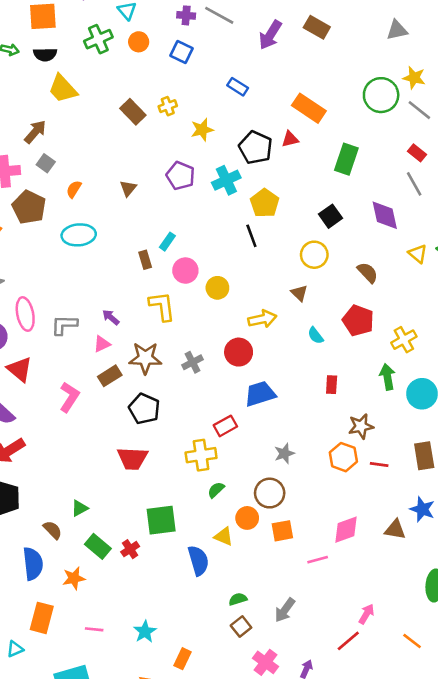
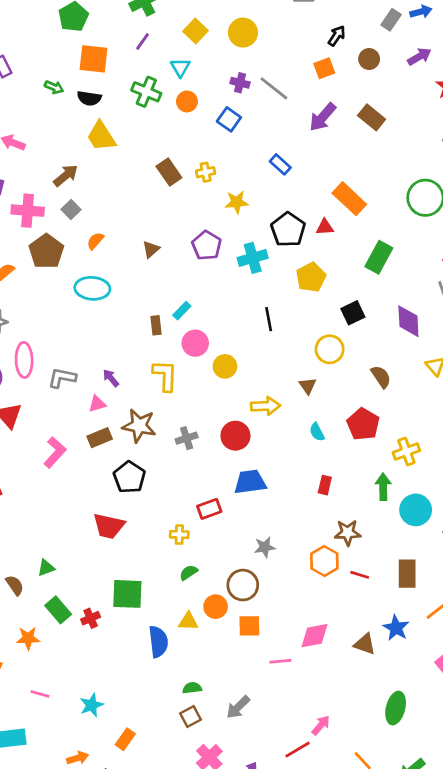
green cross: (98, 39) -> (146, 92), turned 36
yellow pentagon: (265, 203) -> (311, 277), moved
yellow cross: (201, 455) -> (179, 534), size x0.6
yellow triangle: (224, 536) -> (188, 621), turned -30

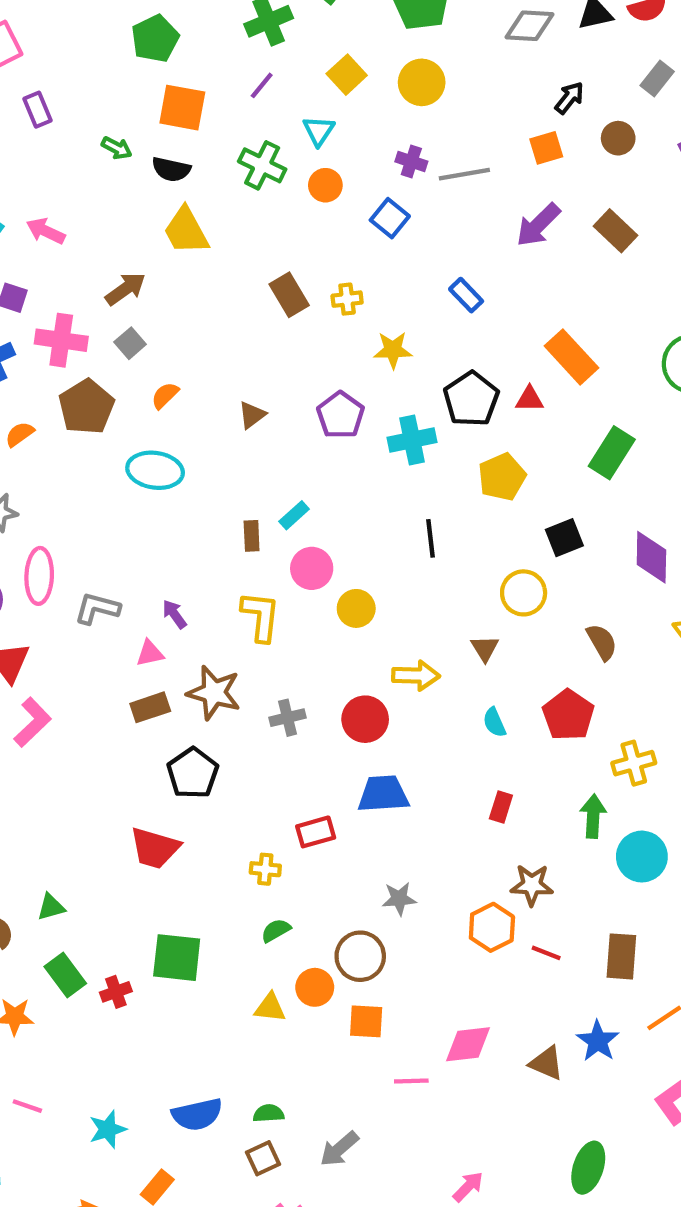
gray line: (274, 88) -> (464, 174), turned -52
pink L-shape: (55, 452) -> (32, 722), moved
blue semicircle: (158, 642) -> (197, 1114), moved, turned 80

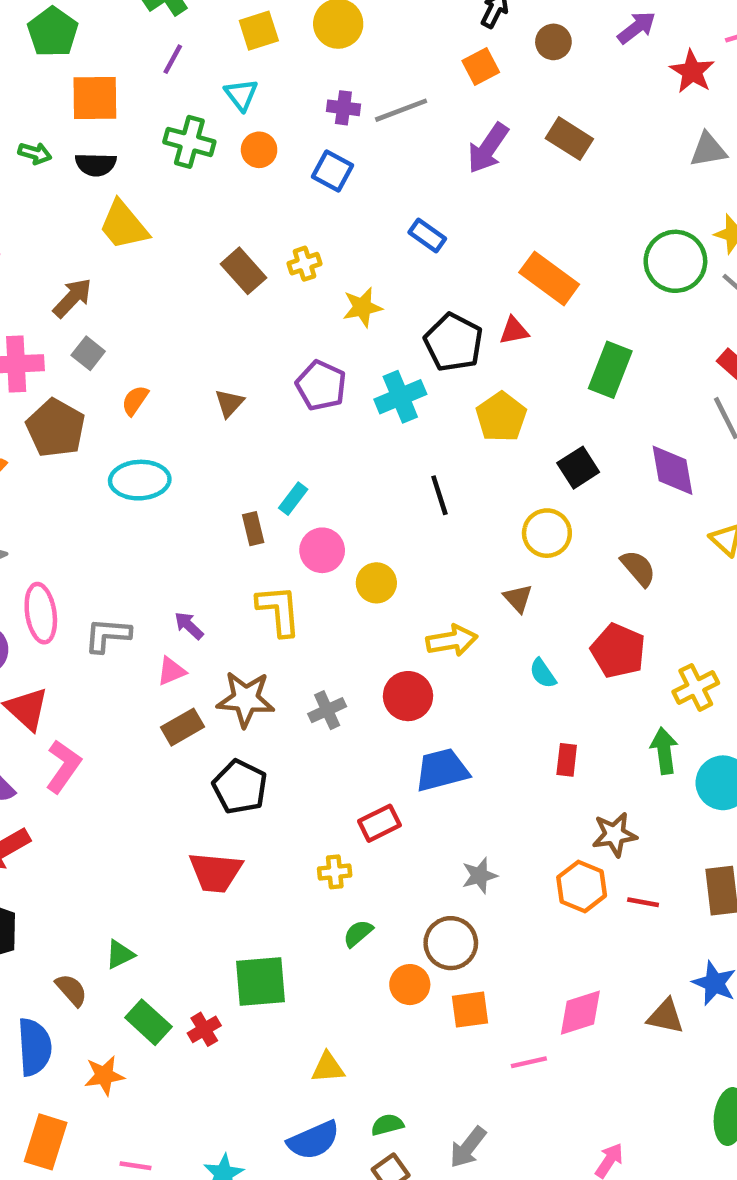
yellow square: (347, 75) -> (259, 31), turned 36
yellow triangle: (270, 1008) -> (328, 1068), moved

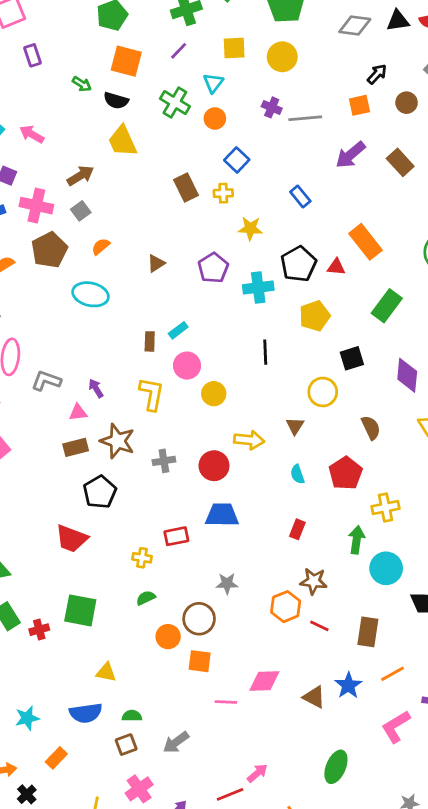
blue square: (333, 171) -> (237, 160), moved

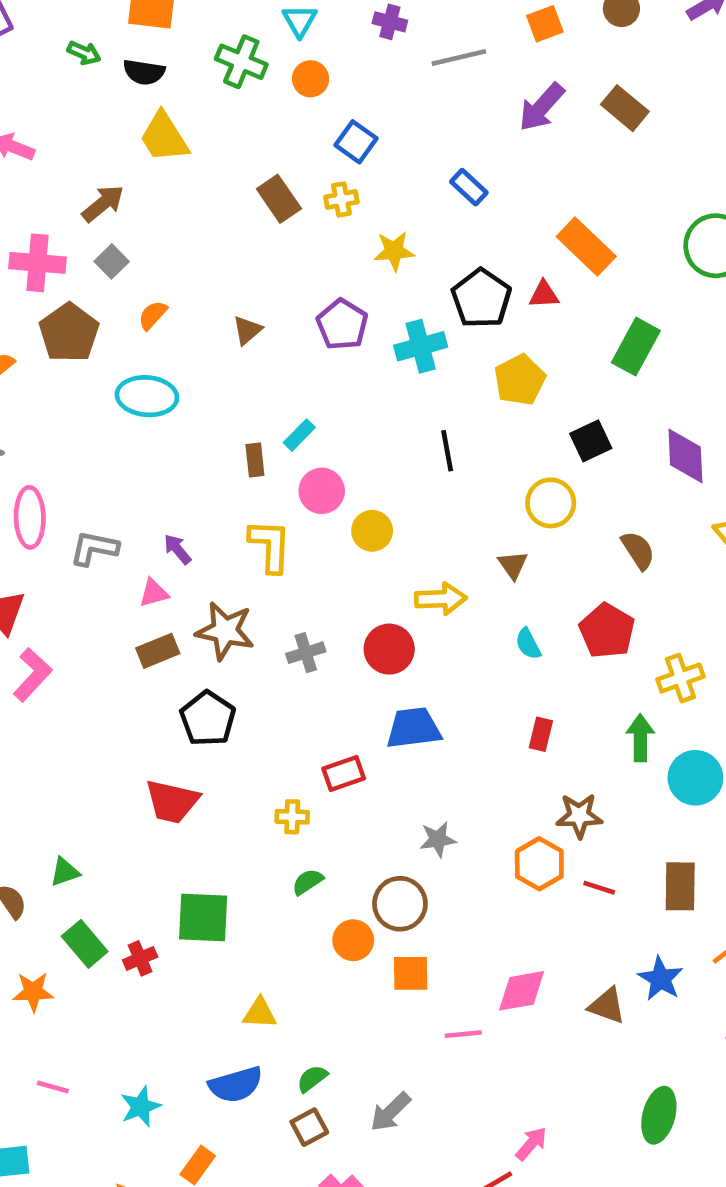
purple cross: (272, 107) -> (390, 22), moved
green semicircle: (132, 716) -> (312, 1079), turned -30

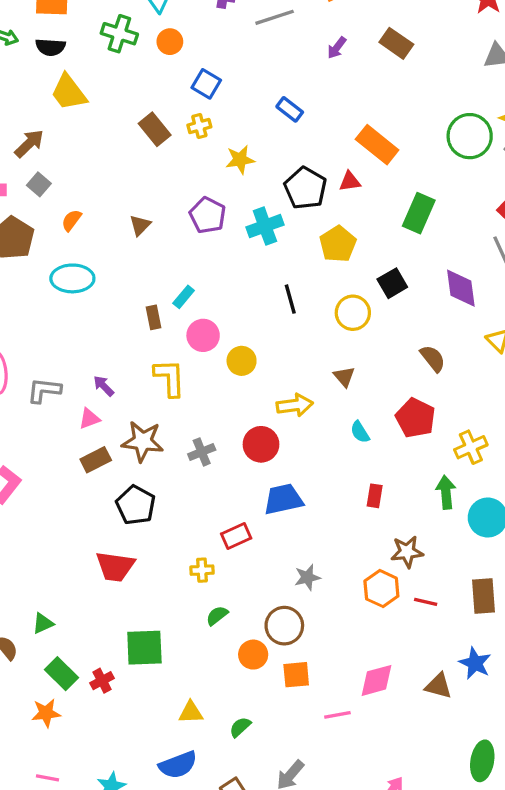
purple arrow: (542, 107) -> (337, 48), size x0.6
yellow circle: (551, 503) -> (353, 313), moved
orange star: (33, 992) -> (46, 713), moved
green semicircle: (312, 1079) -> (240, 727), moved

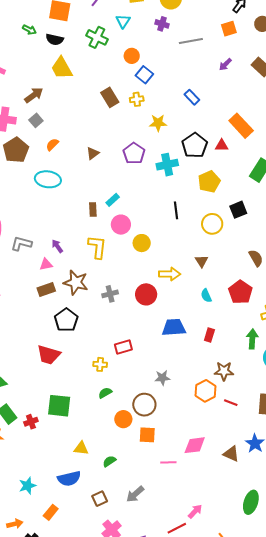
orange circle: (170, 42) -> (132, 56), moved
blue trapezoid: (283, 499) -> (174, 327), moved

